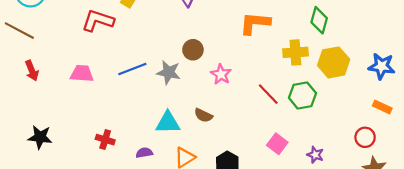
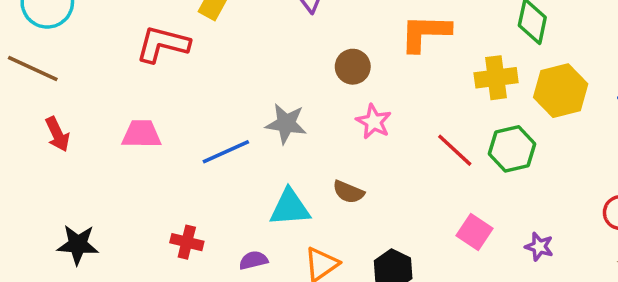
brown circle: (193, 50) -> (353, 67), moved
blue line: (132, 69) -> (226, 152), moved

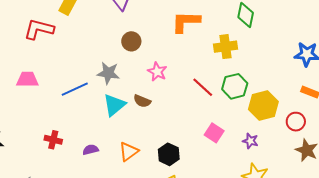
brown circle: (353, 67) -> (131, 41), moved
yellow hexagon: (561, 91) -> (263, 105), moved
brown semicircle: (348, 192) -> (142, 101), moved
cyan triangle: (290, 208) -> (114, 105), moved, turned -35

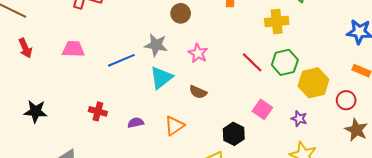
pink star: (157, 72) -> (198, 53), moved
brown semicircle: (142, 101) -> (198, 92), moved
black hexagon: (169, 154) -> (234, 134), moved

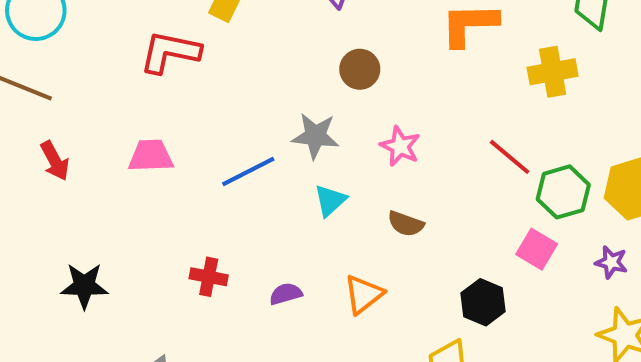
green hexagon: (285, 62) -> (563, 192), moved
cyan triangle: (161, 78) -> (330, 200), size x0.7

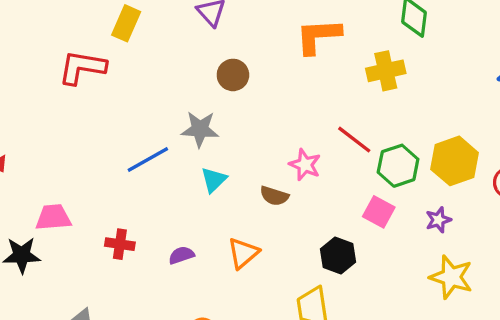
pink star: (400, 146) -> (305, 165), moved
pink trapezoid: (151, 156) -> (53, 217), moved
purple star: (611, 262) -> (438, 220), turned -30

